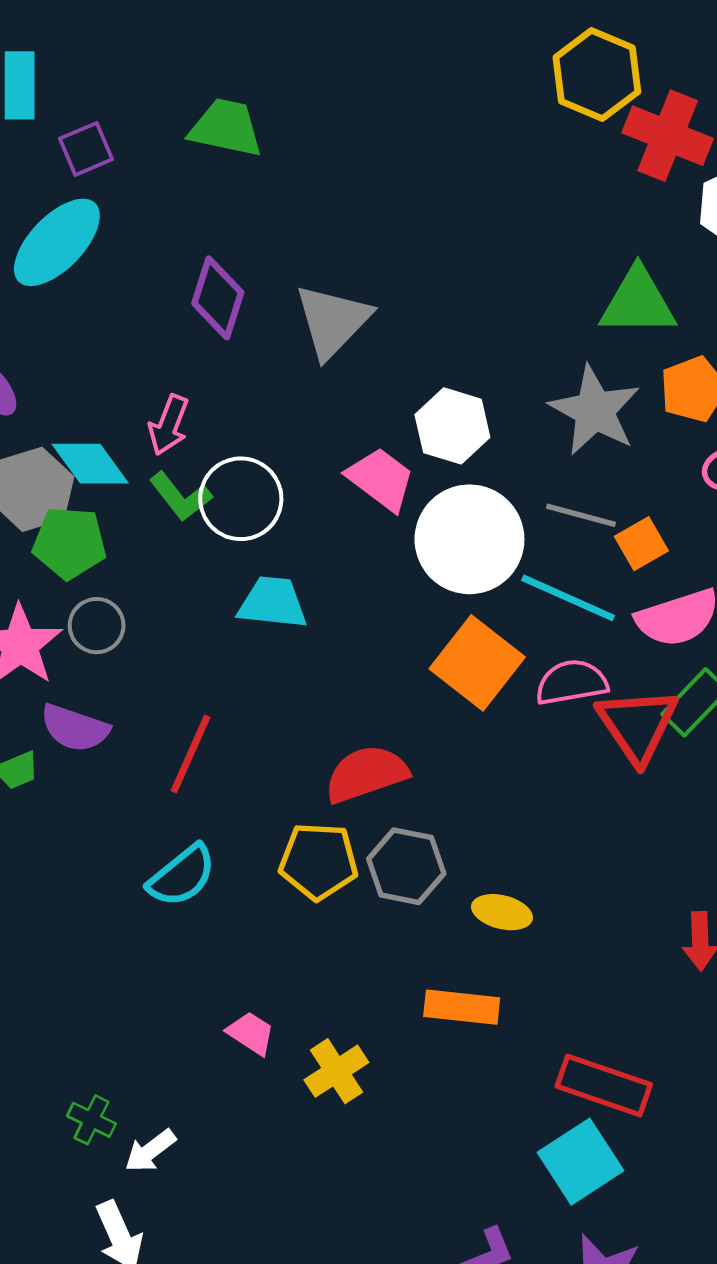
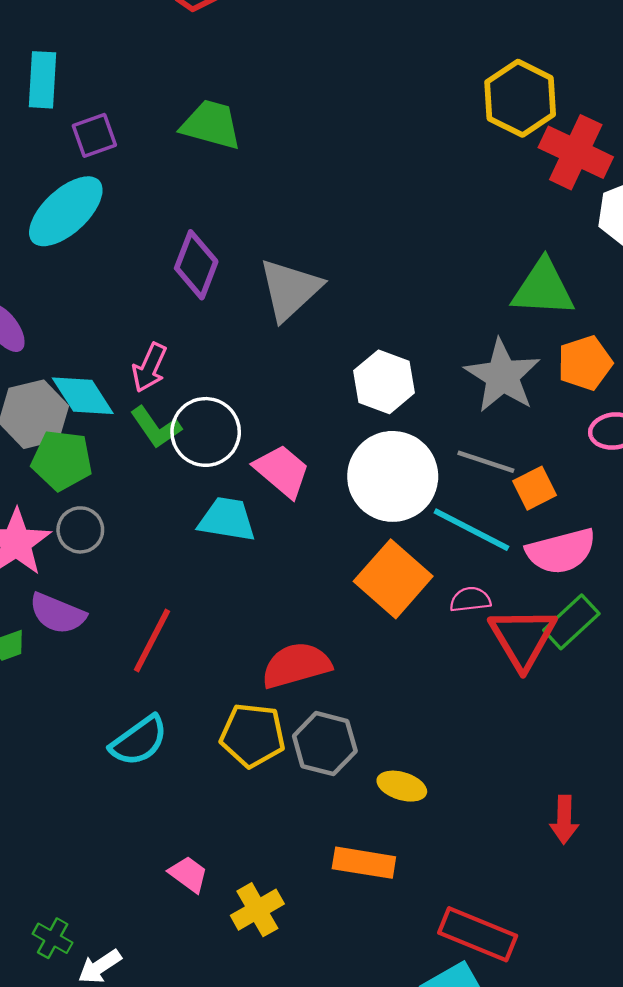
pink trapezoid: (381, 479) -> (282, 471), moved
pink semicircle: (572, 682) -> (470, 600), size x0.7

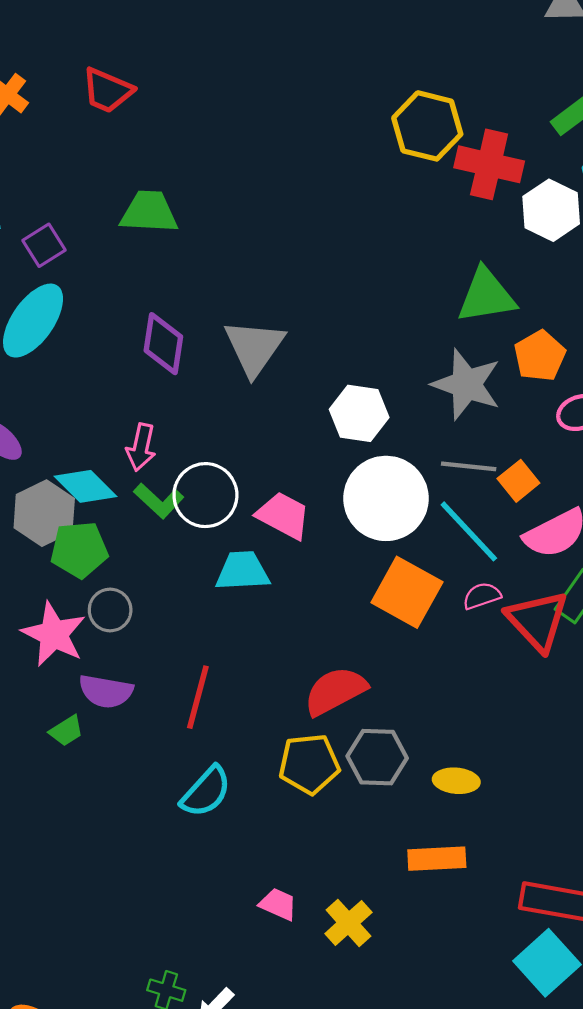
cyan line: (471, 530) -> (469, 531), turned 32

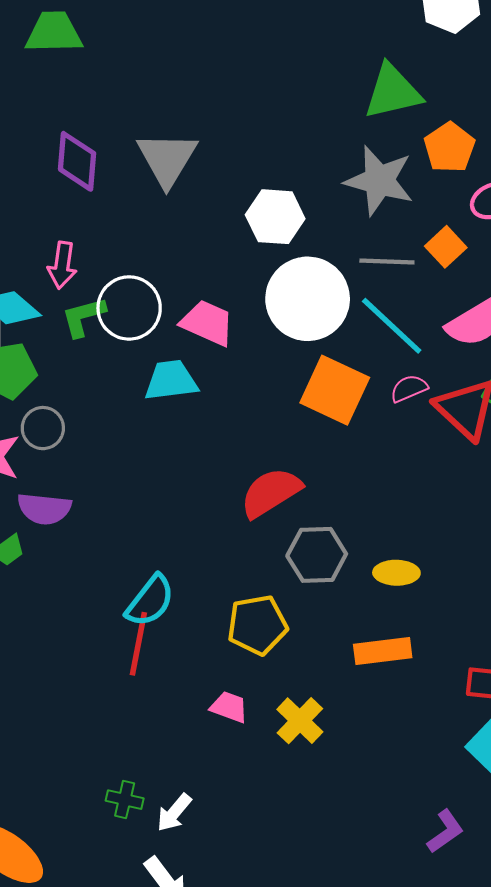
orange square: (518, 481) -> (446, 247), moved
green L-shape: (159, 501) -> (83, 317), turned 126
red line: (198, 697) -> (138, 644), moved
yellow pentagon: (309, 764) -> (257, 625), moved

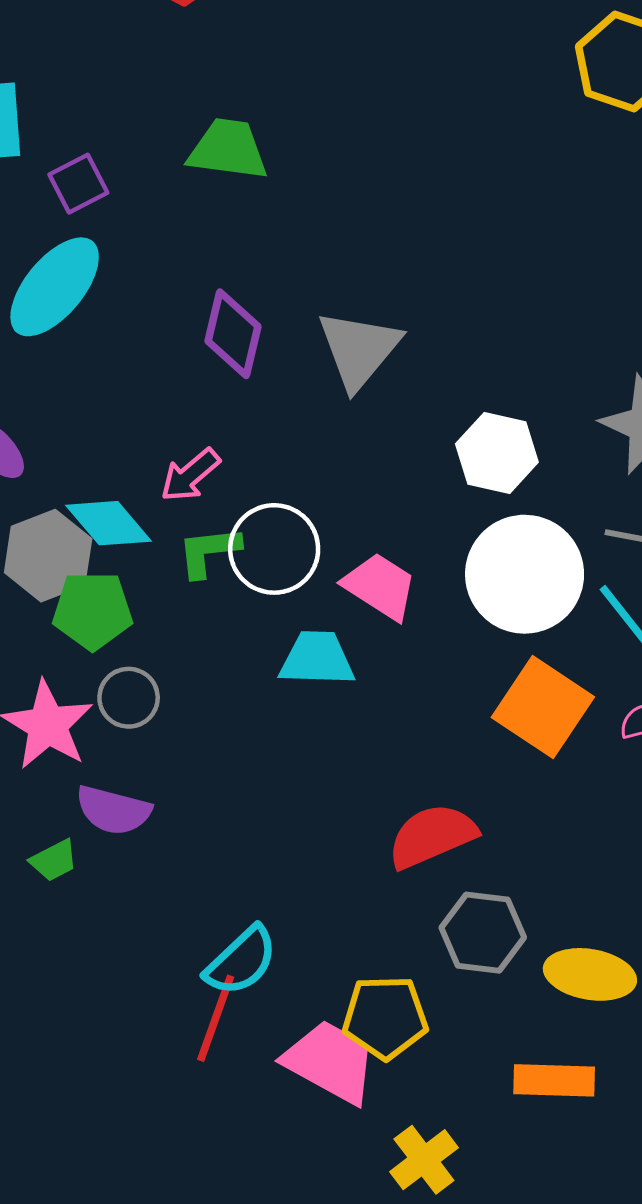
pink arrow: (62, 265) -> (190, 475), turned 33
yellow ellipse: (396, 573) -> (590, 974), size x1.4
pink trapezoid: (229, 707) -> (330, 1062), moved, size x1.8

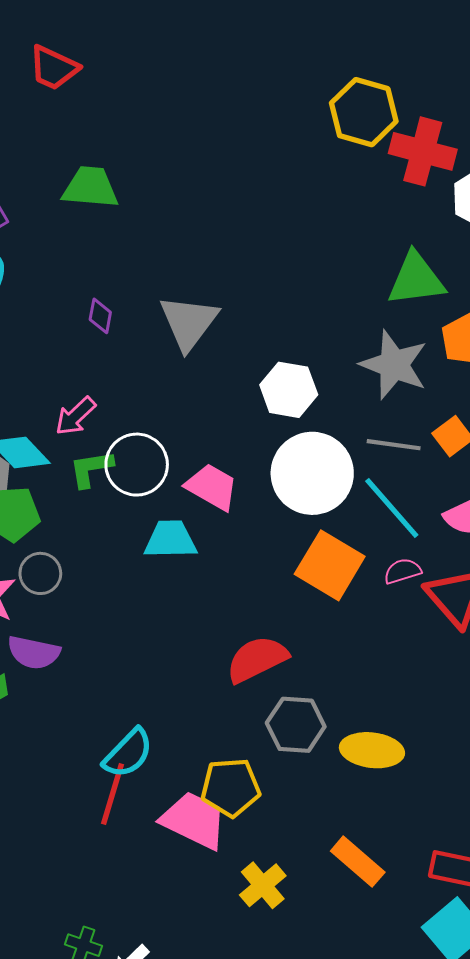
purple diamond: (233, 334) -> (100, 316), size x0.6
orange rectangle: (554, 1080) -> (358, 862), moved, turned 42

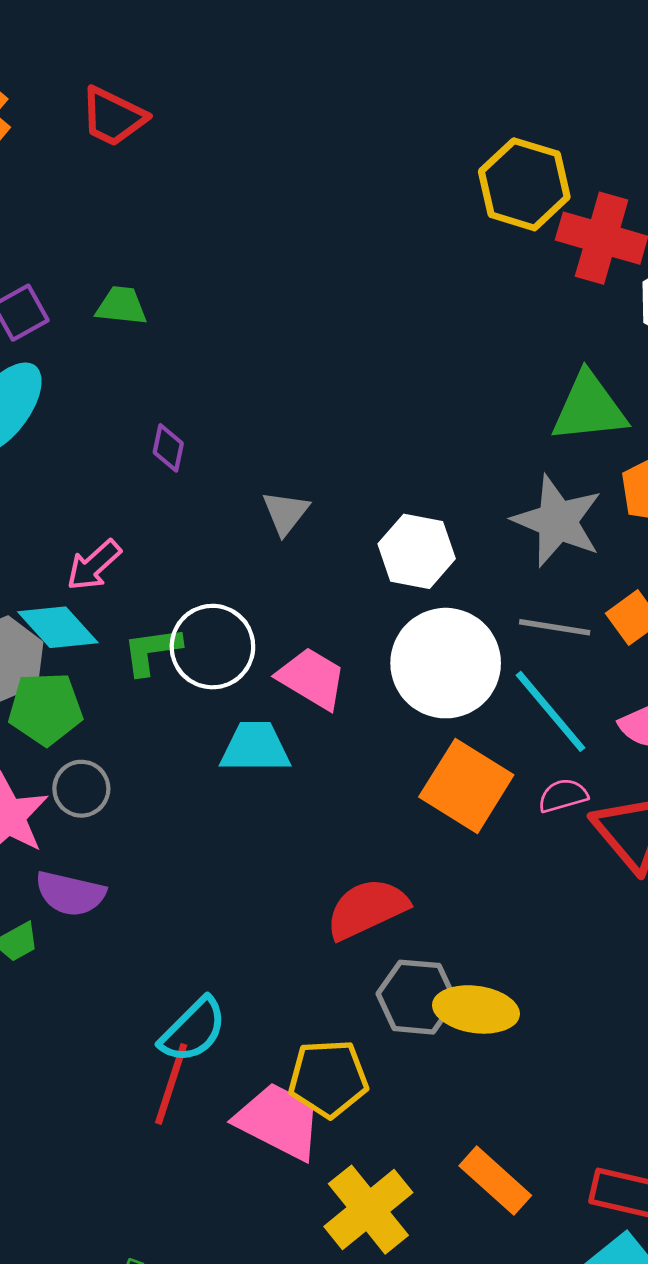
green trapezoid: (90, 187) -> (121, 306), moved, size x0.7
gray triangle: (189, 322) -> (286, 513), moved, size x0.6
pink arrow: (75, 416) -> (94, 565), moved
yellow ellipse: (372, 750) -> (476, 1009), moved
yellow cross: (263, 885) -> (368, 1210), size x1.4

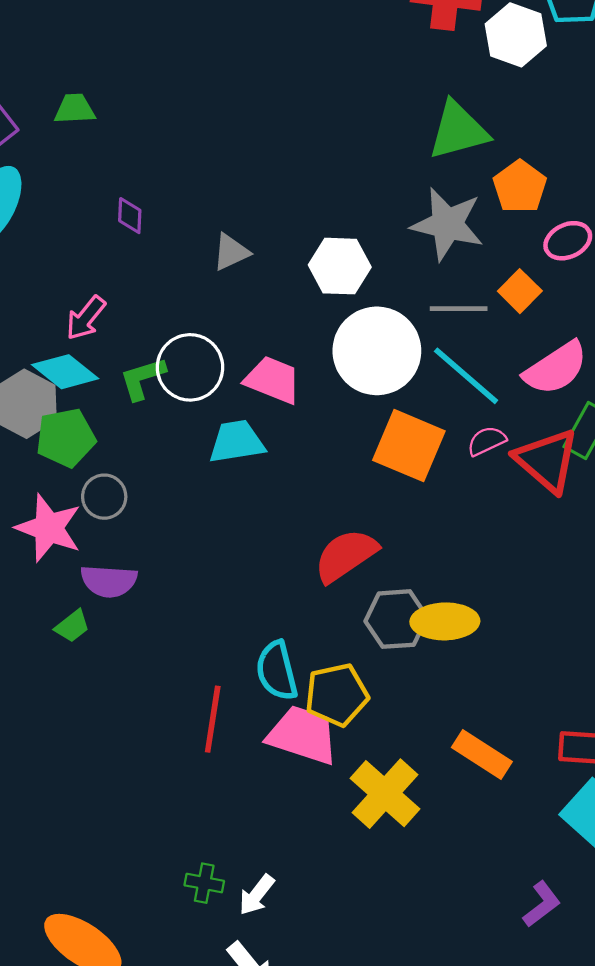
gray triangle: (286, 513) -> (231, 252), turned 36
cyan semicircle: (193, 1030) -> (277, 671), moved, turned 130

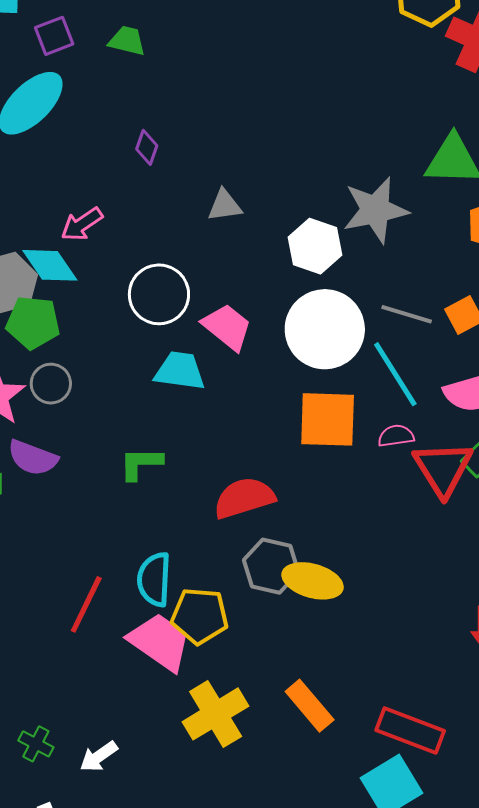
gray star: (447, 224) -> (375, 210), moved, turned 30
green L-shape: (142, 378) -> (141, 464), moved
orange square: (409, 446) -> (328, 419), turned -38
white arrow: (257, 895) -> (99, 756), moved

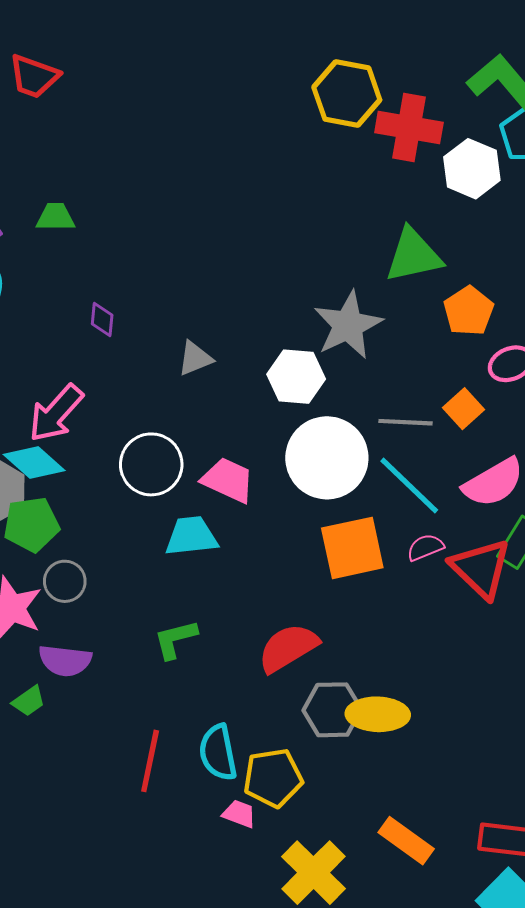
pink arrow: (82, 224) -> (56, 413), size x1.4
red line: (86, 604) -> (150, 761), moved
pink trapezoid: (160, 642) -> (239, 814), size x0.5

